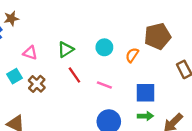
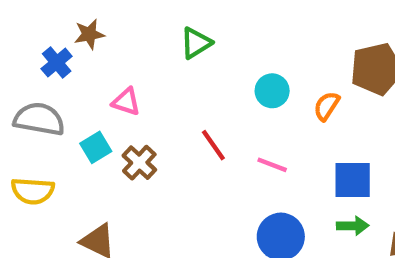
green triangle: (66, 50) -> (196, 43), moved

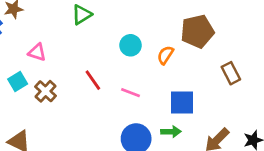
green arrow: (353, 226) -> (171, 132), moved

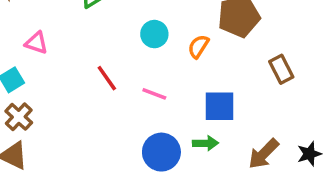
brown cross: (45, 91) -> (19, 117), moved

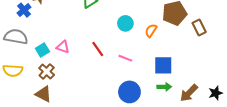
pink triangle: (36, 43) -> (63, 47), moved
brown rectangle: (281, 69) -> (199, 27), moved
green arrow: (205, 143) -> (164, 87), moved

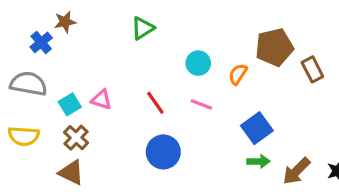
pink line: (125, 58) -> (201, 104), moved
blue square: (163, 65) -> (257, 128), turned -36
blue circle: (129, 92) -> (163, 152), moved

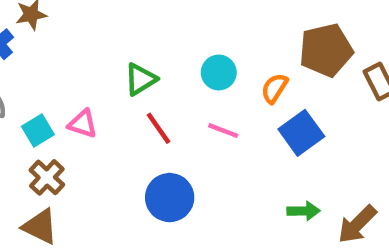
green triangle: (143, 28) -> (141, 79), moved
blue square: (257, 128) -> (301, 133), moved

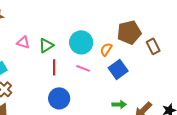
cyan circle: (219, 73) -> (81, 42), size x1.5
pink triangle: (83, 124) -> (23, 42), moved
red line: (158, 128) -> (54, 67), turned 35

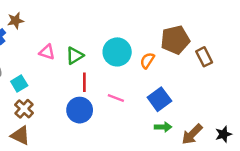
pink line: (83, 68) -> (116, 98), moved
blue square: (118, 69) -> (159, 99), moved
blue circle: (59, 98) -> (80, 110), moved

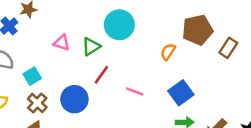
cyan circle: (117, 52) -> (119, 25), moved
brown rectangle: (204, 57) -> (228, 48), turned 60
red line: (84, 82) -> (101, 75), turned 36
blue circle: (80, 110) -> (74, 99), moved

